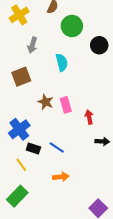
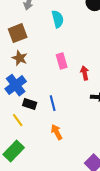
brown star: (46, 102) -> (20, 58), moved
blue line: (57, 147) -> (53, 103), turned 42
orange arrow: (61, 177) -> (57, 132), turned -112

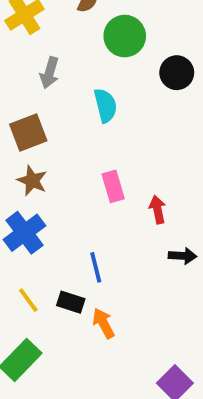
black rectangle: (30, 104) -> (71, 302), moved

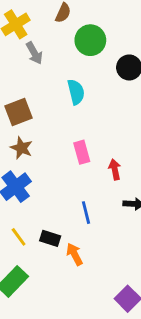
gray arrow: (50, 73) -> (34, 53), moved, turned -45
blue line: (96, 267) -> (86, 213), moved

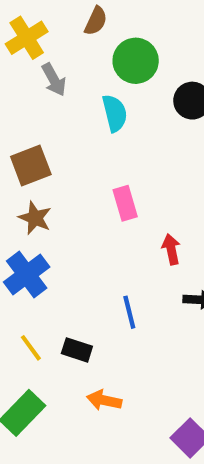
cyan semicircle: (76, 92) -> (115, 113), moved
pink rectangle: (82, 152) -> (125, 203), moved
orange arrow: (75, 254) -> (104, 400), moved, turned -50

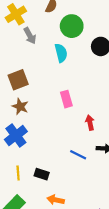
blue line: (129, 312) -> (78, 155), moved, turned -49
yellow line: (31, 348) -> (18, 173), turned 32

